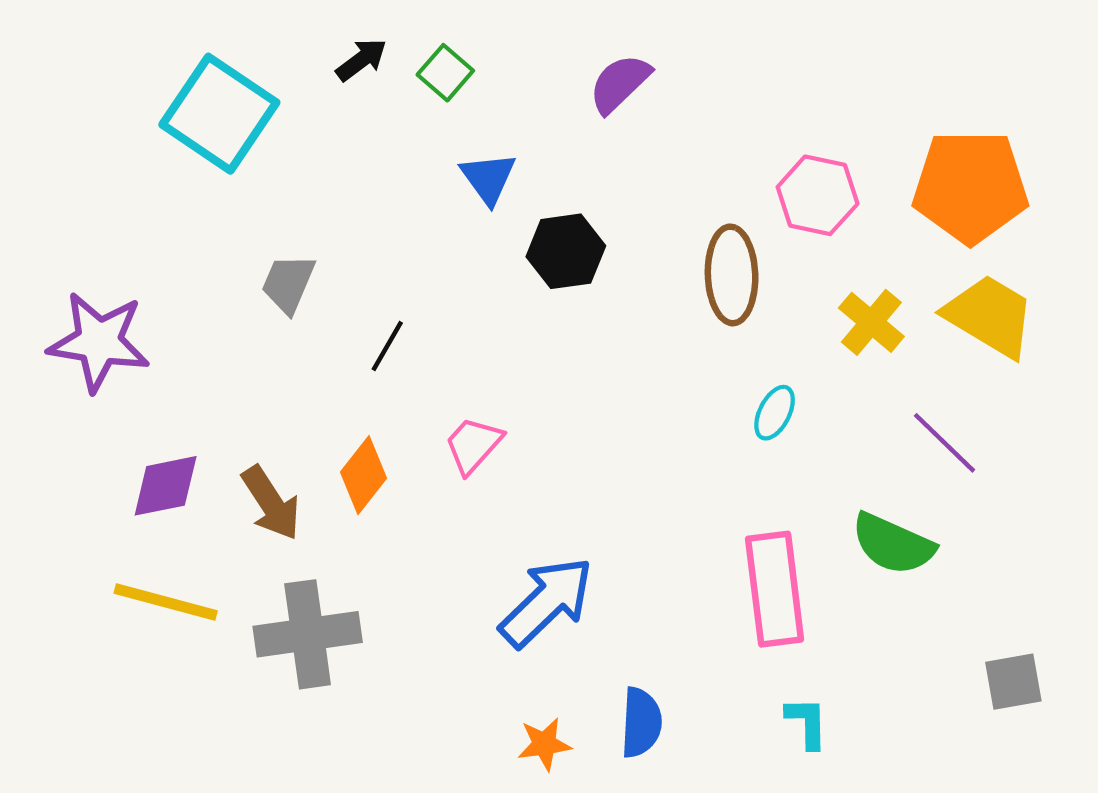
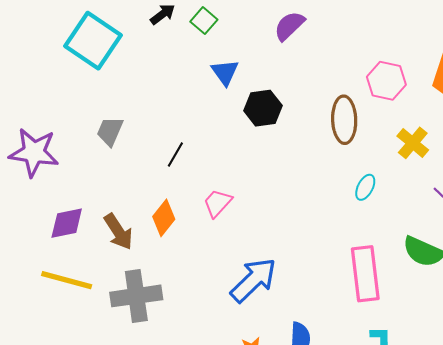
gray trapezoid: (288, 284) -> (110, 131), moved

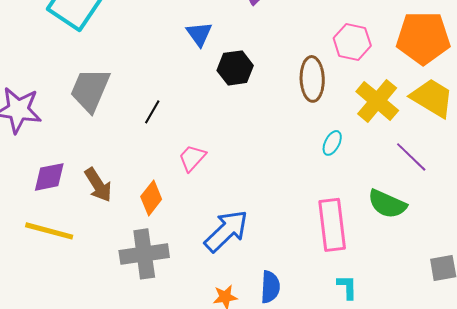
gray trapezoid: (110, 131) -> (90, 90), size x1.6
yellow cross: (413, 143) -> (377, 101), size x1.4
orange diamond: (164, 218) -> (151, 198), moved
gray cross: (136, 296) -> (144, 254), moved

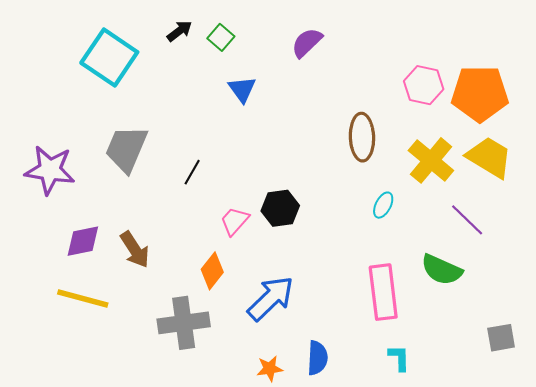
pink hexagon: (352, 42) -> (424, 85), moved
black hexagon: (235, 68) -> (280, 208), moved
orange diamond: (151, 198) -> (212, 271), moved

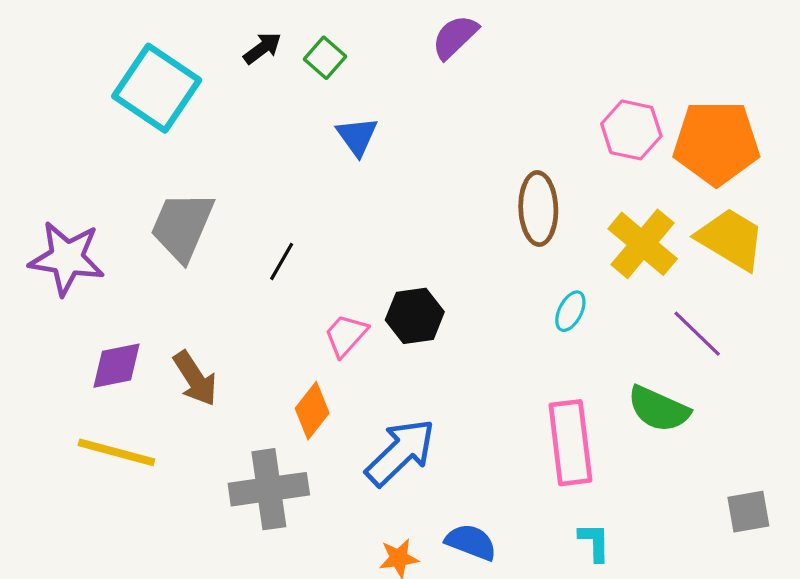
purple semicircle: (307, 43) -> (455, 37), moved
blue semicircle: (317, 358) -> (471, 542), turned -72

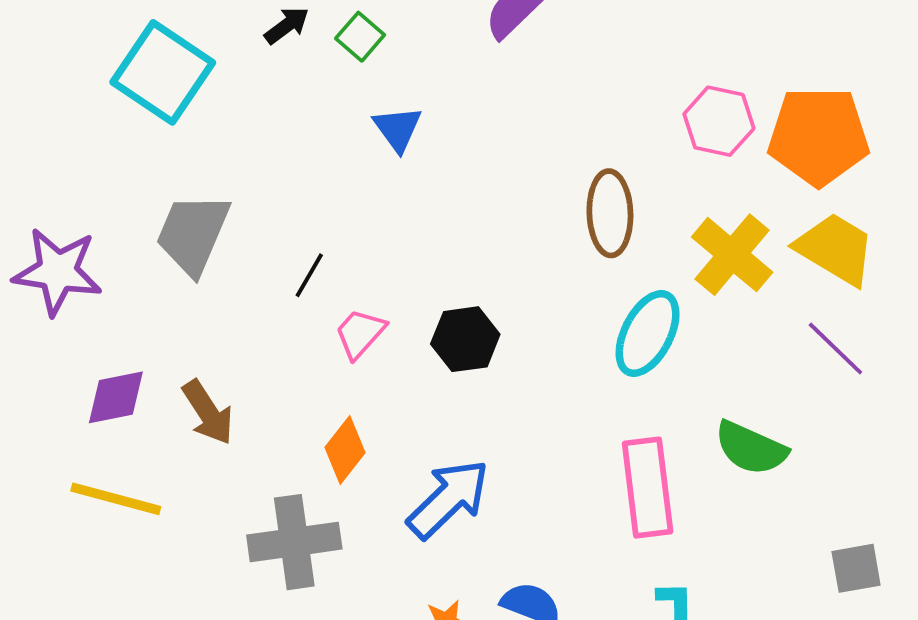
cyan ellipse: (570, 311) -> (648, 334), size x1.8
purple line: (697, 334) -> (835, 349), moved
pink trapezoid: (346, 335) -> (360, 334), moved

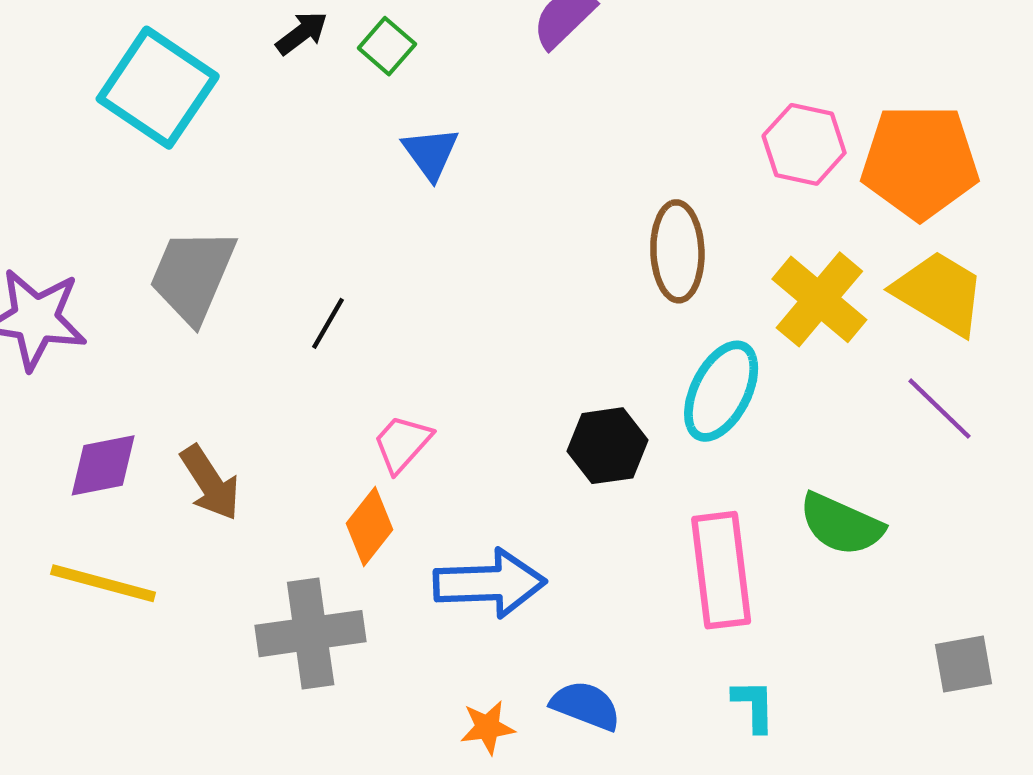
pink trapezoid: (360, 334) -> (402, 444), moved
black hexagon: (465, 339) -> (608, 446), moved
blue arrow: (448, 499) -> (490, 583), turned 42

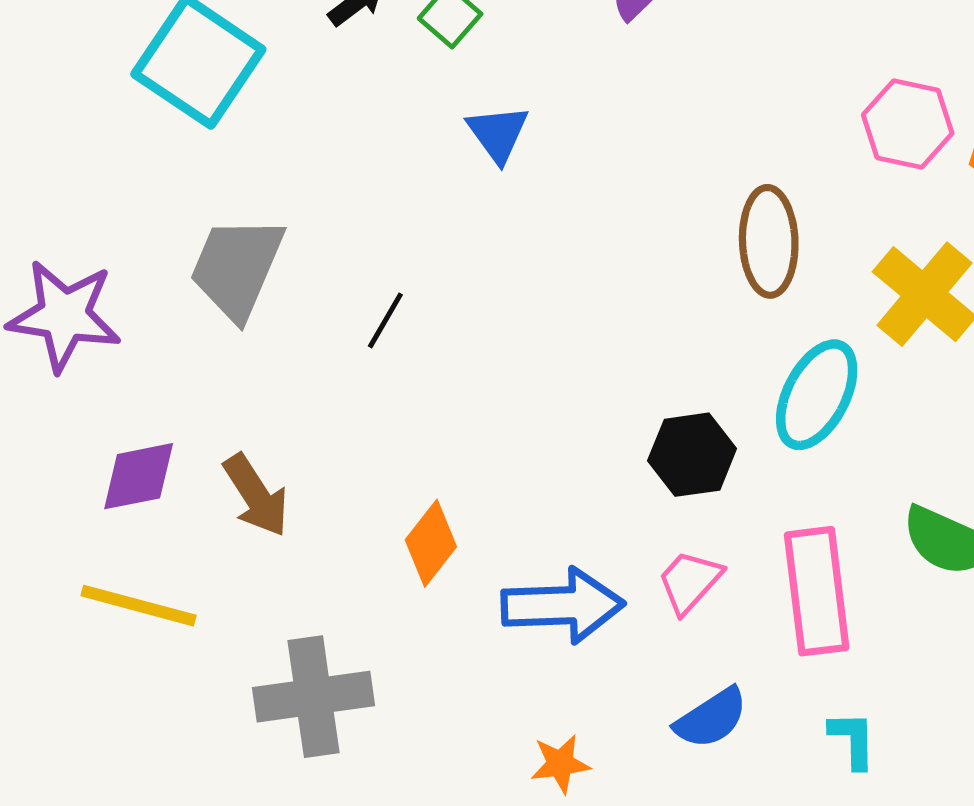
pink trapezoid: (402, 444) -> (690, 582), moved
gray cross: (311, 634) -> (313, 697), moved
blue semicircle: (586, 706) -> (711, 718), moved, turned 126

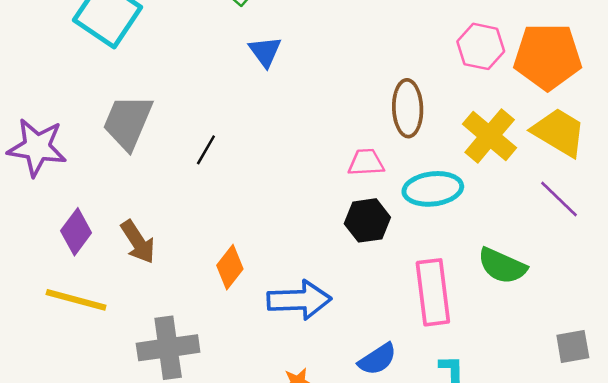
cyan ellipse: (817, 395) -> (433, 189), turned 56
purple diamond: (139, 476) -> (76, 232), turned -42
pink trapezoid: (690, 582) -> (366, 162), moved, turned 45

